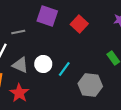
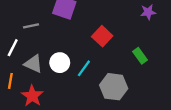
red square: (79, 24) -> (102, 36), moved

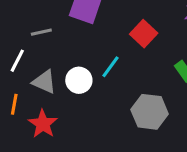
red square: (102, 36) -> (144, 34), moved
cyan line: (84, 68) -> (110, 67), moved

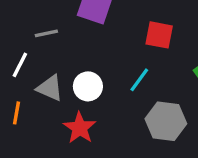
red square: (144, 34) -> (159, 35), turned -32
cyan line: (110, 67) -> (139, 80), moved
red star: (43, 124) -> (80, 128), moved

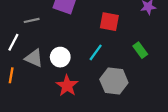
red star: (80, 128) -> (67, 86), moved

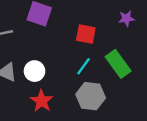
green rectangle: (140, 50) -> (118, 64), size x1.6
cyan line: (96, 52) -> (83, 66), moved

